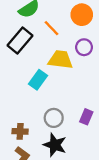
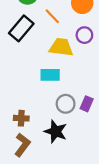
cyan rectangle: (38, 80) -> (50, 75), moved, turned 54
gray circle: (54, 118) -> (66, 104), moved

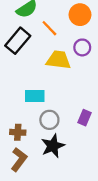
cyan rectangle: (50, 75) -> (35, 96), moved
gray circle: (66, 104) -> (49, 120), moved
black star: (56, 132) -> (53, 146), turned 30

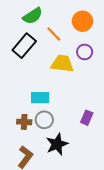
gray circle: (49, 120) -> (44, 120), moved
brown cross: (18, 132) -> (24, 122), moved

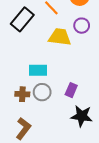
purple rectangle: (87, 118) -> (71, 90), moved
black star: (57, 144) -> (82, 116), moved, turned 30

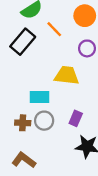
yellow trapezoid: (60, 37) -> (67, 75), moved
brown L-shape: (23, 129) -> (24, 160), turned -90

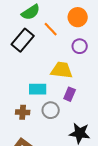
purple rectangle: (76, 118) -> (70, 94), moved
gray circle: (44, 121) -> (51, 110), moved

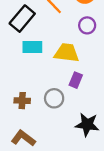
cyan rectangle: (38, 89) -> (32, 47), moved

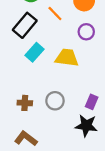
cyan rectangle: (32, 47) -> (34, 52), turned -48
purple rectangle: (76, 80) -> (92, 102), moved

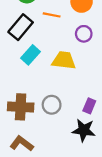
orange line: (55, 13) -> (52, 15), turned -35
brown cross: (25, 103) -> (21, 107), size x1.6

